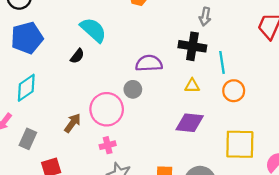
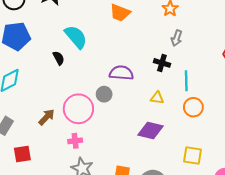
black cross: (192, 46) -> (162, 63), size x0.7
black semicircle: (77, 56) -> (59, 58), turned -72
yellow square: (240, 144) -> (193, 155), size x0.7

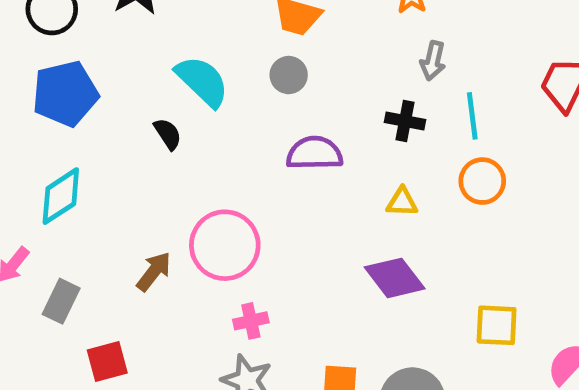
cyan line: (186, 81) -> (472, 116), moved
gray circle: (104, 94) -> (289, 75), moved
orange circle: (193, 107) -> (482, 181), moved
purple diamond: (151, 130) -> (395, 278), turned 45
pink cross: (75, 141) -> (251, 321), moved

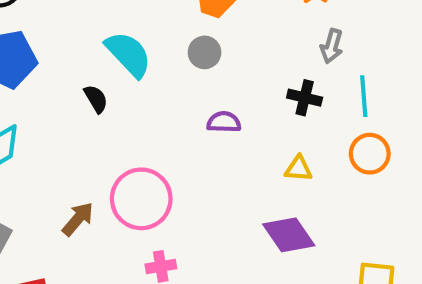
purple semicircle: (315, 153) -> (224, 122), size x0.7

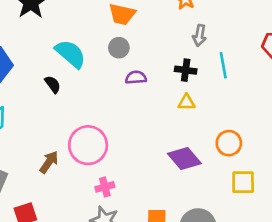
purple semicircle: (224, 122) -> (136, 77), moved
orange circle: (370, 154) -> (229, 143), moved
yellow triangle: (298, 169) -> (186, 102), moved

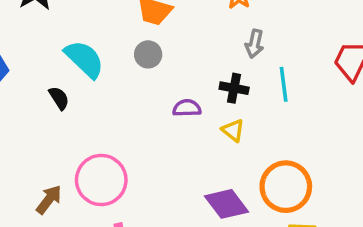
purple semicircle: (136, 77) -> (187, 108), moved
yellow triangle: (186, 102) -> (233, 130), turned 36
orange circle: (229, 143) -> (286, 187), size x1.5

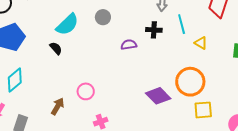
cyan semicircle: (84, 59) -> (67, 25), turned 100
yellow triangle: (233, 130) -> (201, 43), moved
pink circle: (101, 180) -> (86, 91), size x0.6

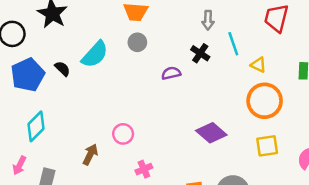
black cross: (154, 30) -> (200, 53), turned 35
black semicircle: (56, 48) -> (62, 69), moved
orange circle: (190, 82) -> (265, 101), moved

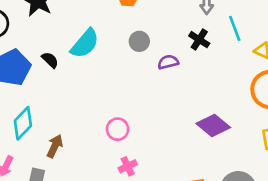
gray circle: (137, 42) -> (139, 41), moved
brown arrow: (90, 154) -> (55, 146), moved
pink cross: (144, 169) -> (128, 166), moved

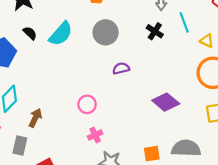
gray circle: (139, 41) -> (106, 32), size x1.5
black semicircle: (50, 60) -> (30, 33), moved
purple semicircle: (168, 62) -> (121, 68), moved

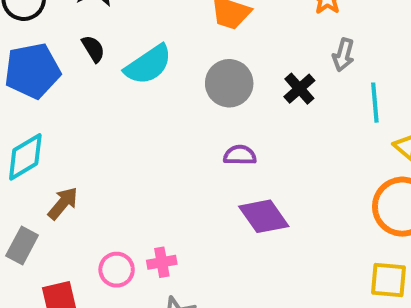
black cross: (155, 31) -> (299, 89), moved
purple diamond: (166, 102) -> (264, 216), moved
pink circle: (87, 104) -> (117, 270), moved

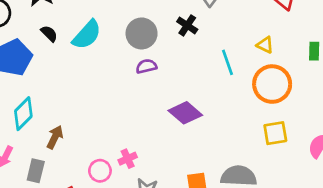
cyan line: (375, 103) -> (227, 62), moved
purple semicircle: (240, 155) -> (146, 66), moved

